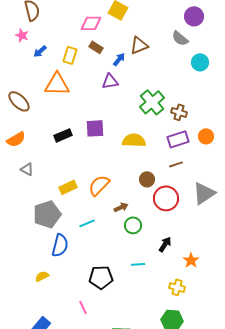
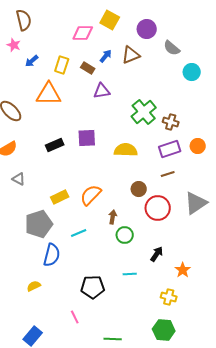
purple circle: (194, 16) -> (147, 29), moved
brown rectangle: (96, 47) -> (88, 68), moved
blue arrow: (119, 59) -> (106, 56), moved
brown arrow: (121, 207) -> (113, 217), turned -56

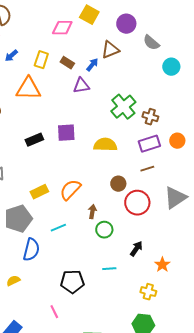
blue arrow: (106, 56) -> (92, 65), moved

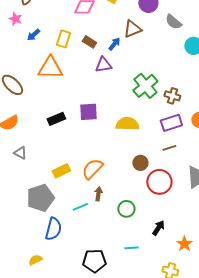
brown arrow: (92, 212) -> (98, 194), moved

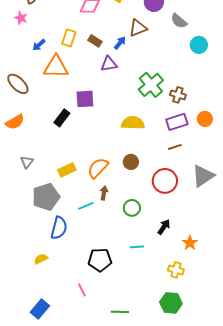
blue arrow: (33, 35) -> (39, 45), moved
purple square: (88, 112) -> (85, 99), moved
black rectangle: (56, 119) -> (62, 118), turned -30
gray triangle: (20, 153) -> (27, 162), moved, turned 40
brown circle: (140, 163) -> (131, 162), moved

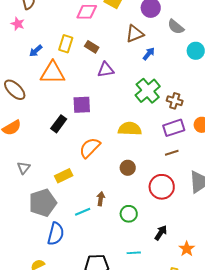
blue arrow: (120, 43) -> (149, 54), moved
orange semicircle: (98, 168) -> (90, 148), moved

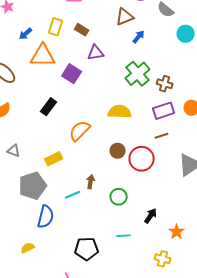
purple square: (82, 105) -> (72, 74), moved, turned 36
gray triangle: (24, 168) -> (14, 151), turned -48
red circle: (162, 187) -> (142, 159), moved

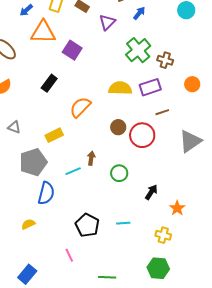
purple triangle: (96, 53) -> (107, 22), moved, turned -36
purple rectangle: (164, 111) -> (150, 87), moved
cyan line: (124, 236) -> (123, 223), moved
black pentagon: (87, 249) -> (87, 225), turned 30

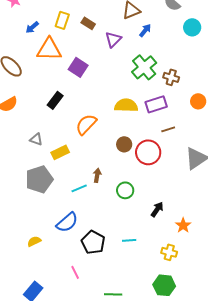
gray triangle: (14, 127) -> (36, 139), moved
blue semicircle: (46, 193) -> (67, 222), moved, turned 35

